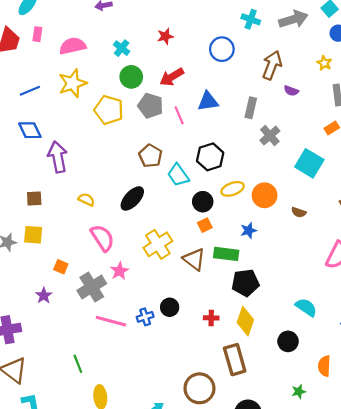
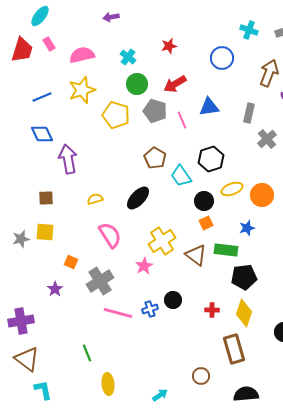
pink rectangle: (37, 34) -> (49, 44), turned -40
yellow semicircle: (86, 200) -> (95, 199), turned -42
pink star: (119, 271) -> (144, 266), moved
brown circle: (199, 388) -> (201, 376), size x0.6

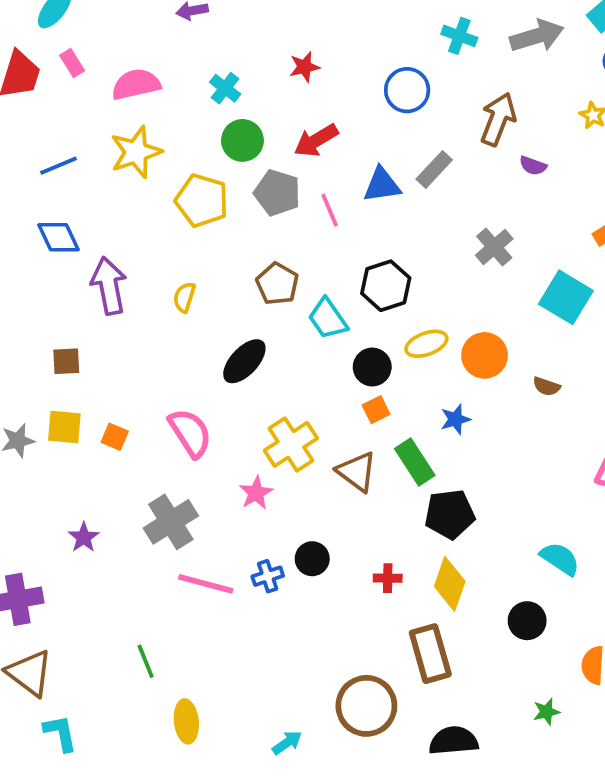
gray rectangle: (249, 113) -> (434, 170), moved, turned 30
yellow semicircle: (95, 199) -> (184, 297), moved, turned -56
green rectangle: (226, 250) -> (415, 462), turned 50
orange square: (71, 262) -> (115, 437), moved
brown circle: (201, 376) -> (366, 706), size x1.8

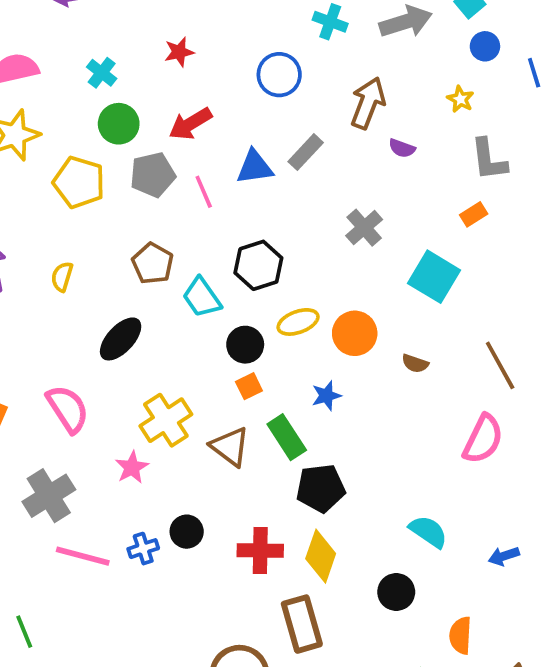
gray pentagon: (277, 193) -> (153, 175), turned -30
red cross: (388, 578) -> (260, 550), size x1.6

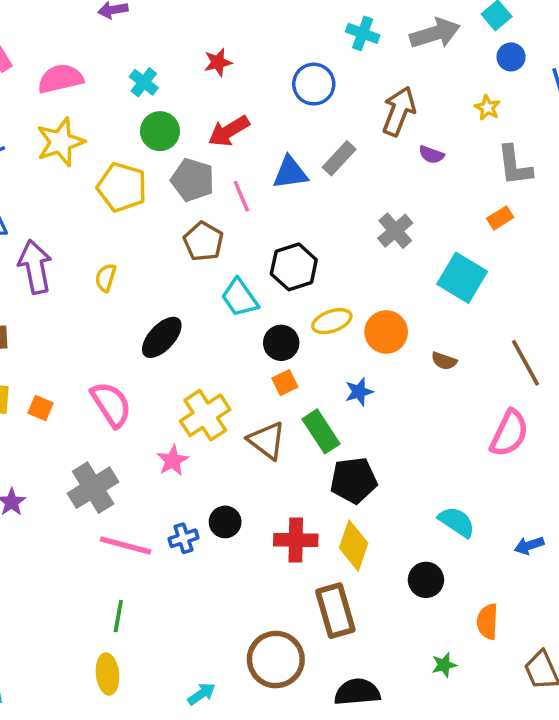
gray pentagon: (153, 175) -> (193, 180), turned 30
brown pentagon: (153, 263) -> (203, 241), moved
green line: (24, 632) -> (118, 616), moved, turned 32

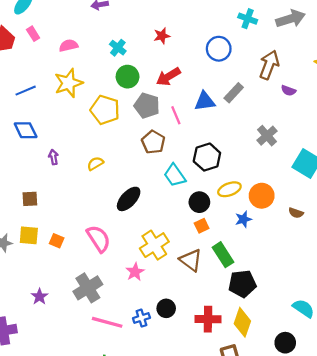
pink semicircle: (60, 79) -> (69, 45), size x0.7
purple arrow: (35, 267) -> (53, 157), size x0.5
yellow semicircle: (106, 278) -> (95, 164), turned 42
blue star: (359, 392) -> (243, 219), moved

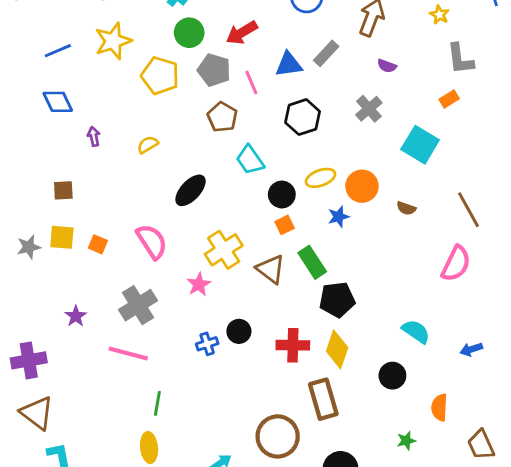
purple semicircle: (288, 91) -> (387, 66), moved
black hexagon: (207, 157) -> (303, 117), moved
pink line: (107, 322) -> (128, 353), moved

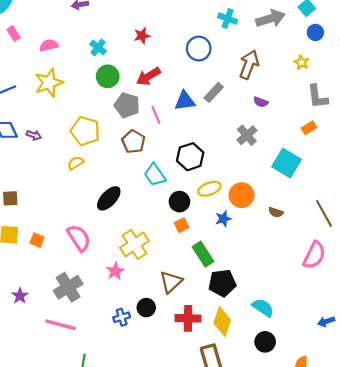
yellow pentagon: (160, 76) -> (85, 131), moved
black hexagon: (303, 117) -> (190, 157), moved
purple arrow: (94, 136) -> (34, 135), moved, turned 120
brown triangle: (271, 269) -> (171, 282), moved, turned 40
cyan semicircle: (416, 331) -> (263, 308), moved

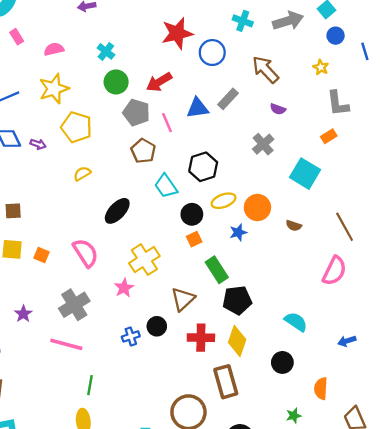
red star: (142, 36) -> (177, 33), moved, size x1.8
brown arrow: (249, 65) -> (265, 70), turned -64
yellow pentagon: (85, 131) -> (76, 127), moved
cyan semicircle: (263, 308) -> (296, 322), moved

